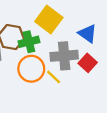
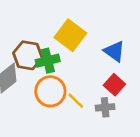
gray cross: (64, 56) -> (105, 107), moved, size x0.6

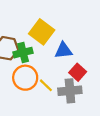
blue triangle: (114, 51) -> (63, 50), moved, turned -42
gray cross: (105, 107) -> (70, 91), size x1.5

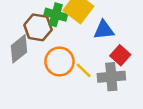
green cross: (23, 53) -> (56, 15), moved, turned 30

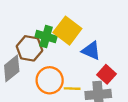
blue triangle: (104, 30) -> (91, 51), turned 30
yellow line: (84, 70) -> (72, 89), turned -42

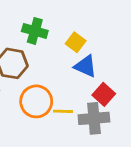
yellow square: (67, 31) -> (76, 42), moved, size x0.6
green cross: (46, 36) -> (35, 31), moved

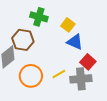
orange circle: (36, 101) -> (31, 76), moved
yellow line: (63, 111) -> (59, 74), turned -32

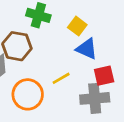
red square: (88, 62) -> (104, 76), turned 35
yellow line: (59, 74) -> (61, 78), moved

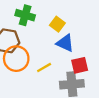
orange circle: (28, 94) -> (16, 59), moved

